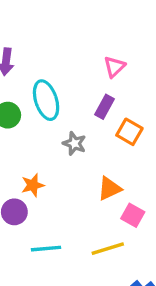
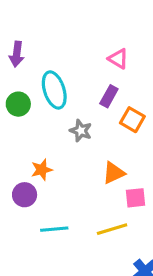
pink triangle: (114, 67) -> (118, 59), turned -45
pink square: (133, 215) -> (136, 198), turned -35

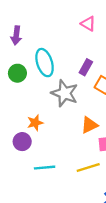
pink triangle: (118, 59) -> (88, 24), moved
gray star: (81, 131) -> (65, 93), size x1.6

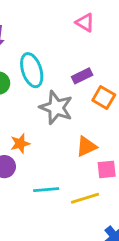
purple rectangle: (86, 67) -> (82, 76), turned 35
cyan line: (45, 168) -> (46, 190), moved

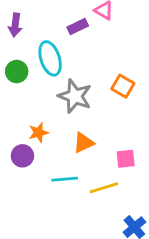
purple rectangle: (82, 76) -> (78, 26), moved
orange triangle: (86, 146) -> (84, 143), moved

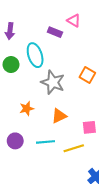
purple rectangle: (78, 26) -> (55, 32), turned 48
purple circle: (22, 156) -> (15, 141), moved

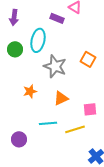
cyan ellipse: (35, 55) -> (38, 40), turned 30
purple circle: (15, 141) -> (19, 139), moved

